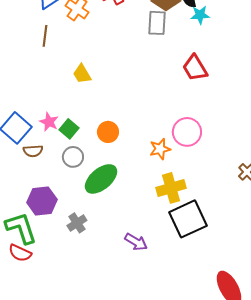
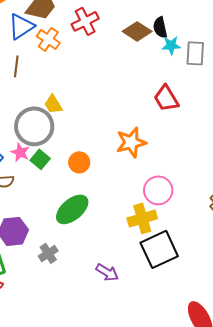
gray rectangle: (157, 23) -> (195, 53), moved
pink circle: (187, 132) -> (158, 190), moved
orange star: (160, 149) -> (131, 142), moved, size x1.4
gray circle: (73, 157) -> (34, 126), moved, size x1.8

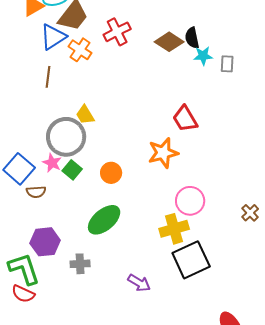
gray rectangle: (195, 53) -> (227, 64), size x0.7
red trapezoid: (166, 98) -> (185, 119), moved
gray cross: (48, 253) -> (80, 264), turned 30

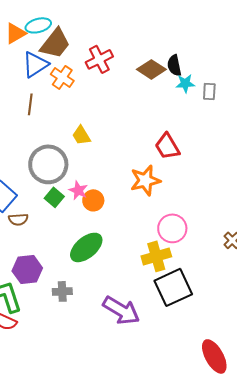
yellow trapezoid: (85, 115) -> (81, 135), moved
pink star: (52, 163) -> (78, 190), moved
purple arrow: (139, 283) -> (121, 310), size x1.6

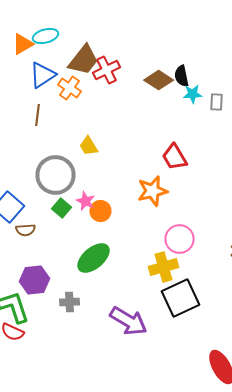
brown trapezoid: (55, 43) -> (84, 60), moved

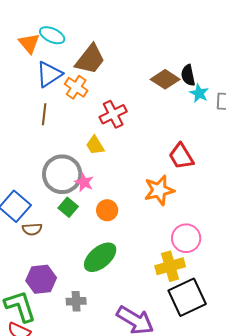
cyan ellipse: (46, 36) -> (52, 35), turned 40
orange triangle: (22, 44) -> (29, 43), turned -40
red cross: (106, 70) -> (113, 114), moved
cyan star: (192, 94) -> (199, 93), turned 30
pink star: (86, 201) -> (84, 182), moved

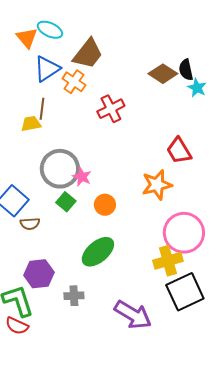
yellow trapezoid: (95, 145) -> (31, 124), moved, turned 110
pink circle: (186, 238) -> (184, 233), size x1.4

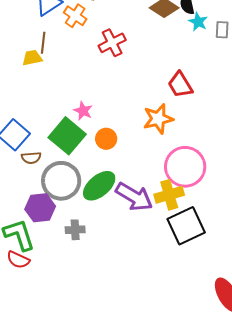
gray circle: (60, 169) -> (61, 181), moved
green square: (66, 202) -> (67, 136), size x1.8
purple arrow: (133, 315) -> (134, 197), moved

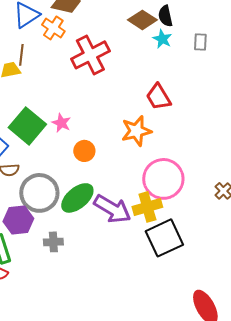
cyan star: (198, 22) -> (162, 39), moved
red cross: (112, 43) -> (90, 55), size x1.4
green square: (67, 136) -> (27, 126), moved

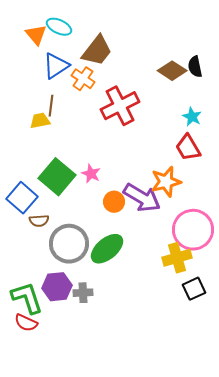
cyan star: (162, 39) -> (192, 117), moved
purple arrow: (112, 209) -> (142, 198), moved
purple hexagon: (18, 220) -> (57, 287), moved
black square: (164, 238) -> (194, 289), size x0.6

